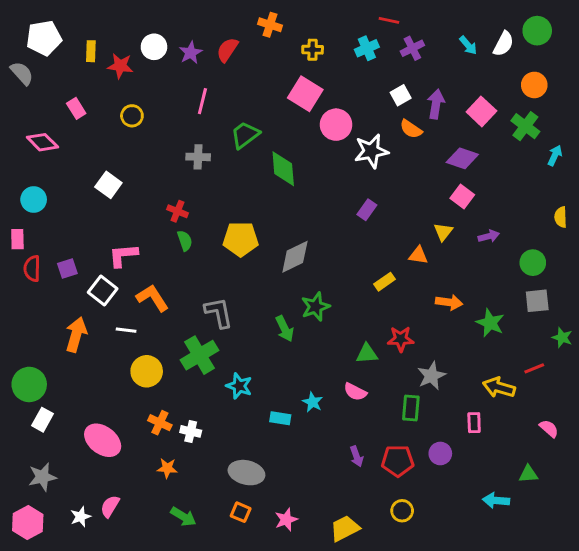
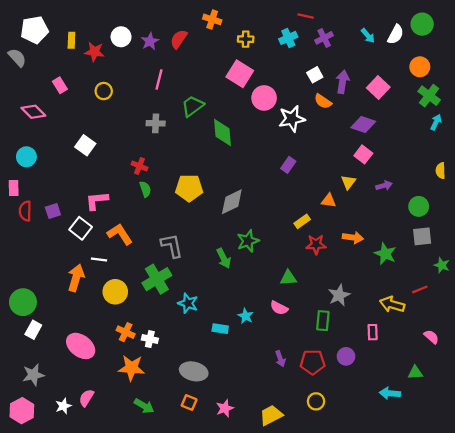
green cross: (525, 126) -> (429, 96), moved
orange arrow: (76, 335) -> (76, 278), moved
red star: (401, 339) -> (316, 244), moved
orange star: (167, 468) -> (131, 368), size x1.6

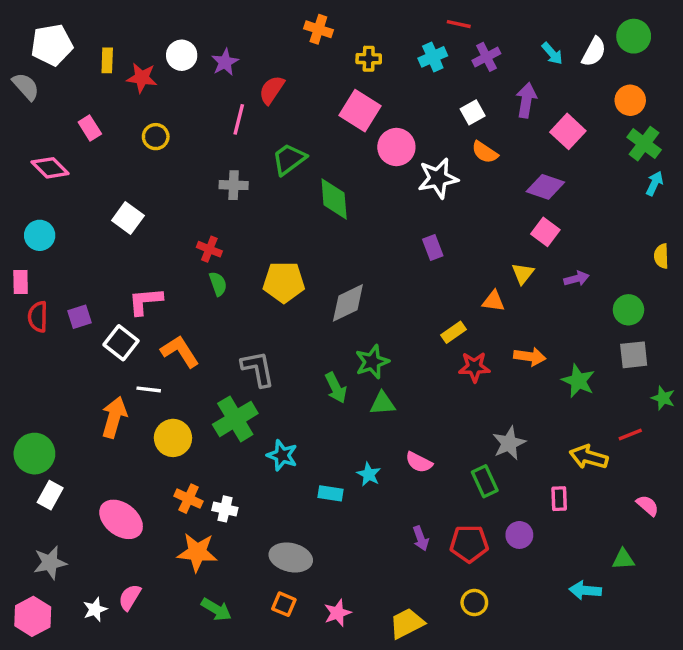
red semicircle: (179, 39) -> (272, 90), moved
purple arrow: (343, 82) -> (526, 100), moved
purple rectangle: (288, 165) -> (433, 247), turned -56
green triangle: (288, 278) -> (383, 403), moved
green rectangle: (323, 321) -> (485, 481), turned -30

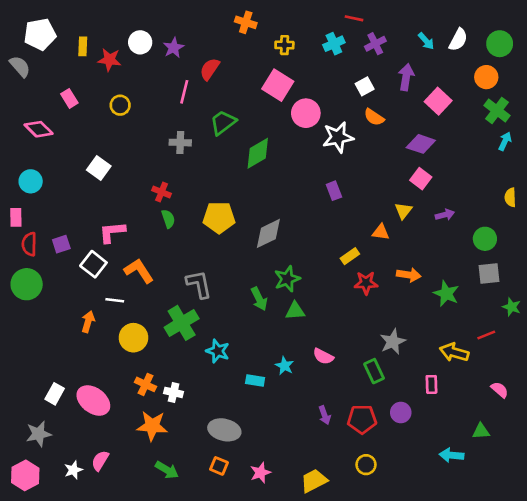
green circle: (634, 36) -> (500, 44), moved
green diamond: (334, 199) -> (258, 153), turned 64
orange arrow: (114, 417) -> (88, 322), size x0.7
green circle: (34, 454) -> (27, 284), moved
white rectangle: (50, 495) -> (55, 394), moved

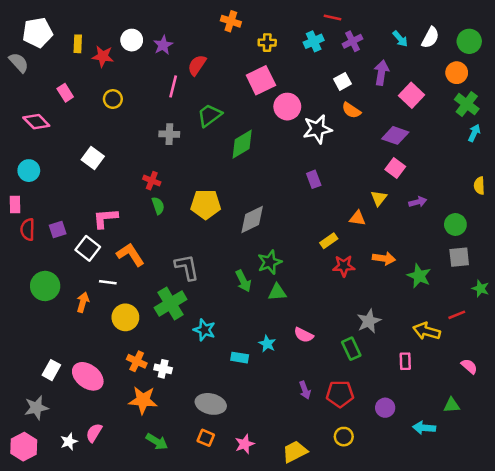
pink square: (278, 85) -> (261, 80), turned 32
green circle: (27, 284) -> (45, 286), moved
purple circle: (401, 412) -> (385, 408), moved

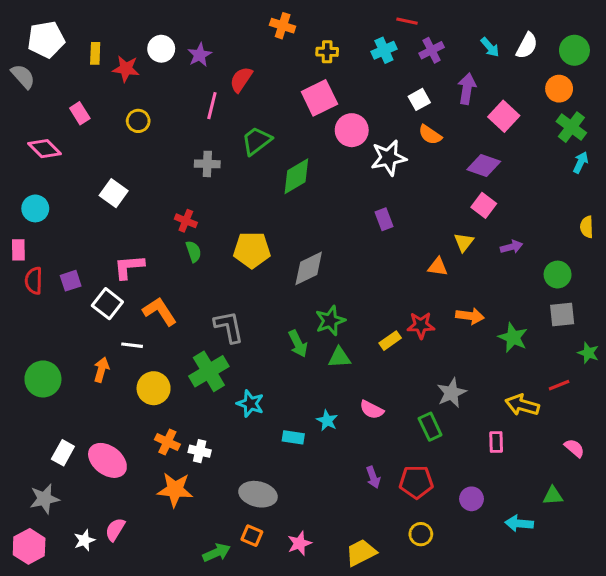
yellow rectangle: (329, 241) -> (390, 341), moved
green circle: (45, 286) -> (43, 379), moved
green arrow: (157, 442) -> (217, 553), moved, turned -55

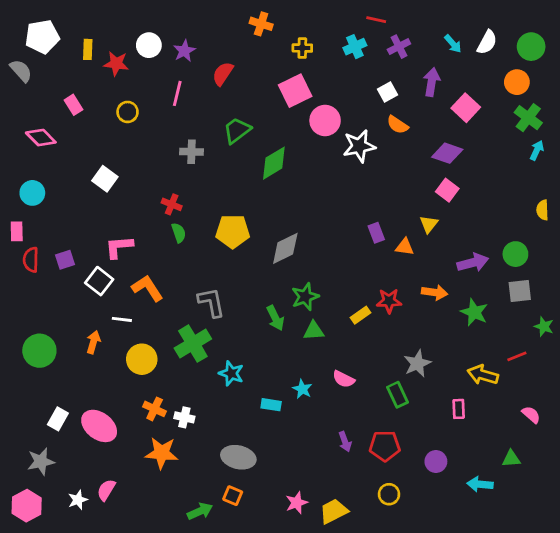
pink line: (212, 106) -> (177, 93), moved
purple rectangle: (384, 219) -> (376, 233), moved
purple arrow: (511, 247) -> (473, 263), moved, size x1.5
pink star: (299, 543) -> (297, 503), moved

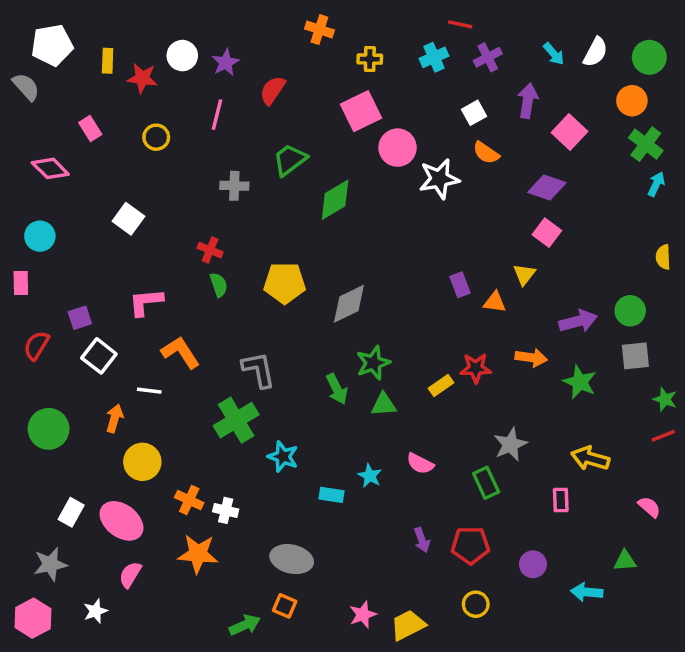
red semicircle: (31, 260) -> (36, 345), moved, turned 30
white square: (99, 281) -> (99, 356), moved
red line: (517, 356) -> (663, 436), moved
yellow circle: (142, 359) -> (142, 462), moved
pink semicircle: (106, 490) -> (130, 575), moved

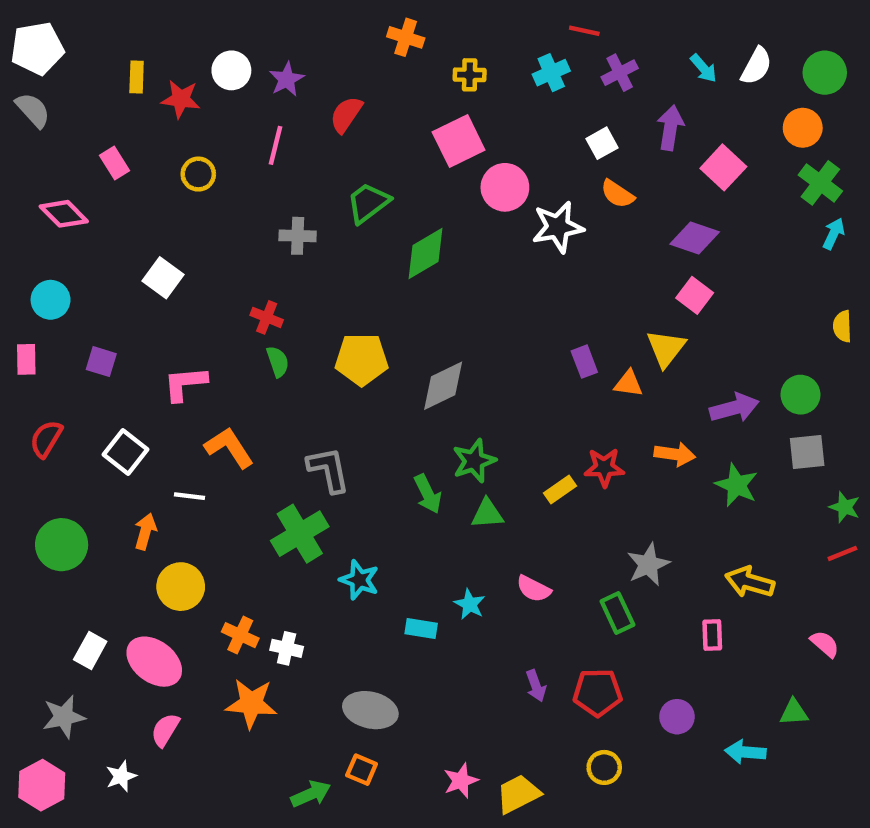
white pentagon: (52, 45) -> (37, 48), moved
yellow triangle: (524, 274) -> (666, 348), size x1.4
purple square: (80, 318) -> (101, 362), moved, turned 35

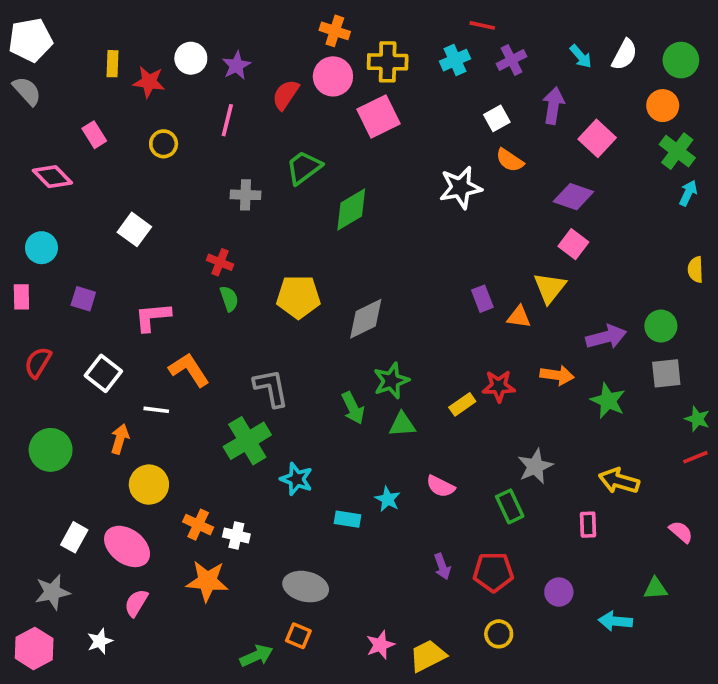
yellow cross: (470, 75) -> (388, 62), size x1.5
pink circle: (505, 187) -> (333, 76), moved

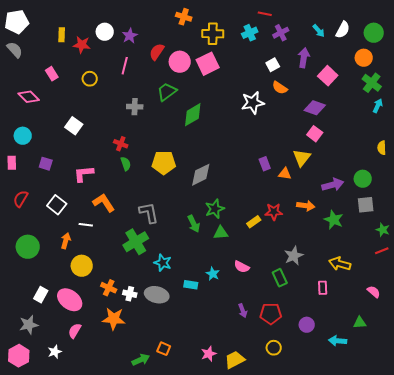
pink circle: (333, 76) -> (180, 62), moved
gray ellipse: (306, 587) -> (157, 295), moved

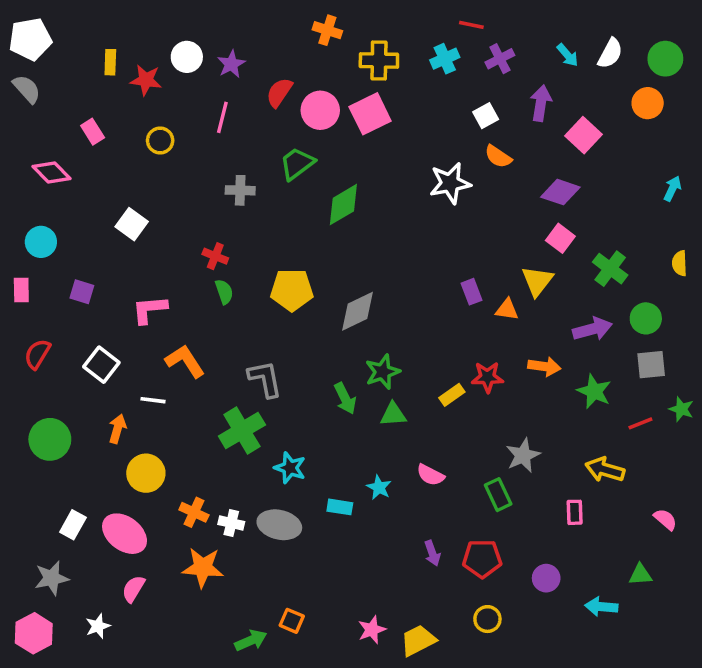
green cross: (372, 83) -> (610, 269), moved
red line: (382, 251) -> (640, 423), moved

